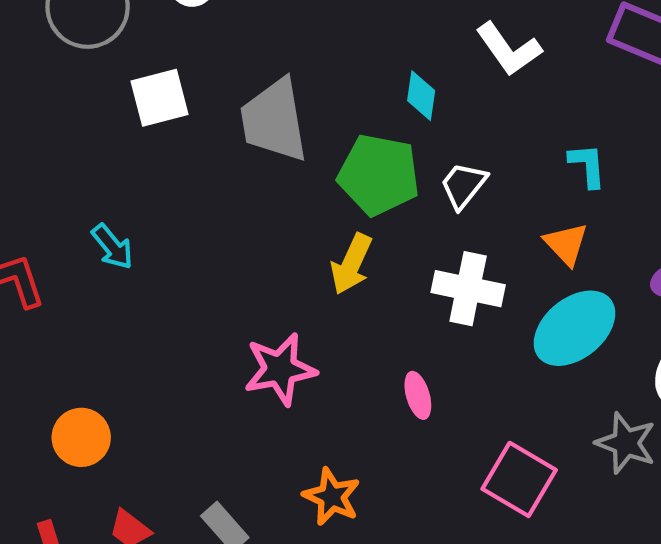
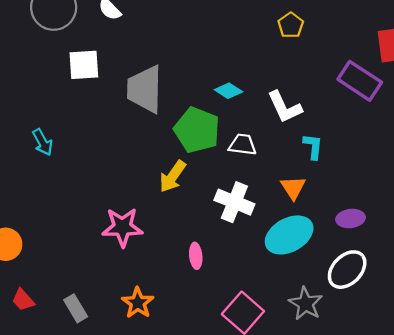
white L-shape: (509, 49) -> (285, 107), moved
cyan diamond: (421, 96) -> (228, 91), turned -76
white trapezoid: (463, 185) -> (243, 145), turned 48

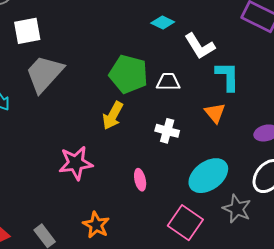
gray trapezoid: (145, 89) -> (44, 74), moved, turned 48
cyan diamond: (228, 91) -> (163, 23), moved
cyan L-shape: (313, 146) -> (227, 76), size x1.4
white cross: (234, 202) -> (167, 131), size x0.7
cyan ellipse: (289, 235) -> (208, 176), moved

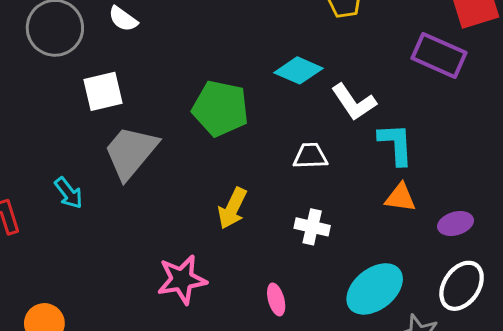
cyan diamond: (163, 23) -> (299, 70), size x1.4
green pentagon: (128, 74) -> (220, 108), moved
orange triangle: (215, 113) -> (400, 198), moved, turned -40

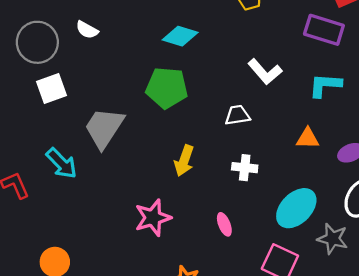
cyan diamond: (299, 70) -> (180, 36), moved
white square: (103, 91) -> (52, 88), moved
cyan L-shape: (396, 144) -> (325, 85), moved, turned -76
cyan arrow: (69, 193) -> (62, 163), size x1.4

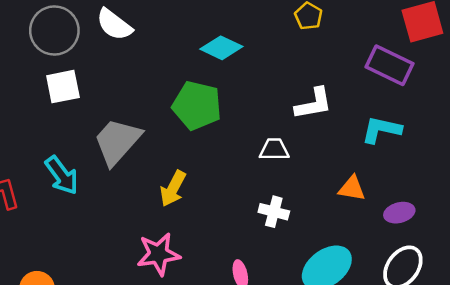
white semicircle: (87, 30) -> (114, 25), size x1.4
white L-shape: (265, 72) -> (314, 104), turned -68
yellow arrow: (184, 161) -> (173, 189), moved

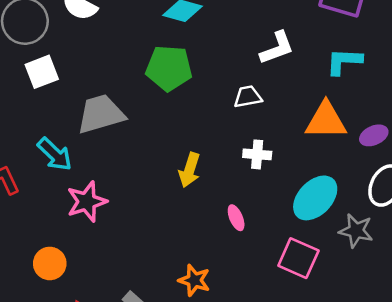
gray trapezoid: (117, 141) -> (101, 114), turned 42
orange triangle: (352, 188) -> (326, 121), size x1.6
yellow arrow: (173, 189) -> (190, 170), moved
pink star: (158, 254) -> (87, 202), moved

